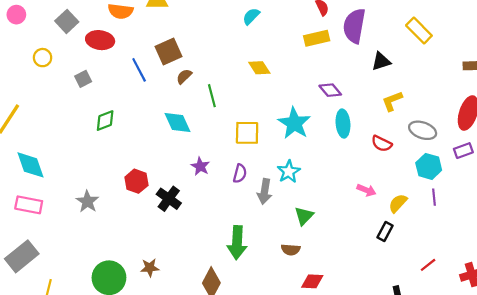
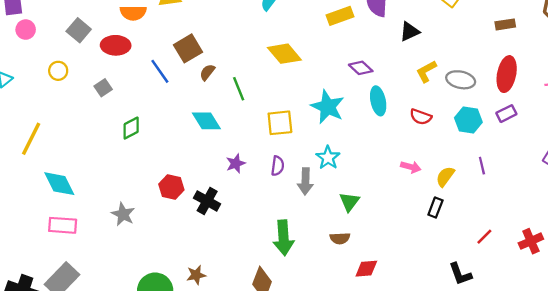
yellow diamond: (259, 68) -> (284, 54), size x1.4
gray ellipse: (423, 130) -> (461, 80), moved
purple star: (200, 166) -> (236, 163), turned 30
cyan hexagon: (429, 166) -> (468, 120), moved

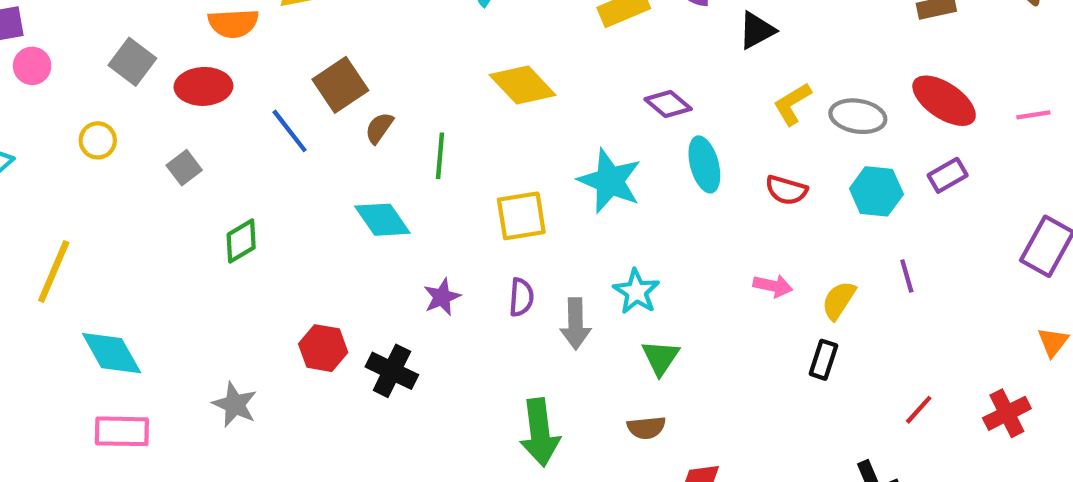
red ellipse: (507, 74) -> (944, 101), turned -64
green line: (239, 89) -> (440, 156), turned 30
cyan star: (328, 158) -> (636, 292), moved

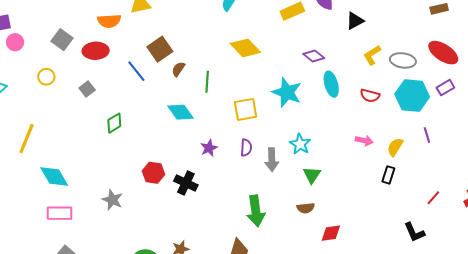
cyan hexagon: (876, 191) -> (412, 96), size x1.4

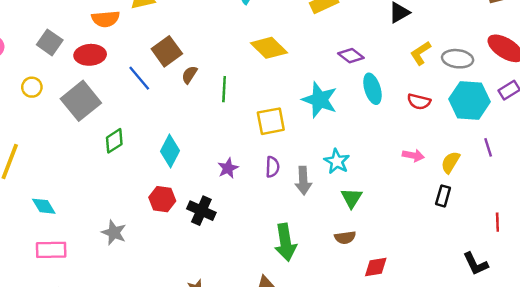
gray square: (87, 89) -> (81, 101), size x2.0
cyan diamond: (180, 112) -> (170, 151), moved, turned 64
cyan diamond: (54, 177) -> (44, 206), size x0.7
red line: (433, 198) -> (497, 222), turned -42

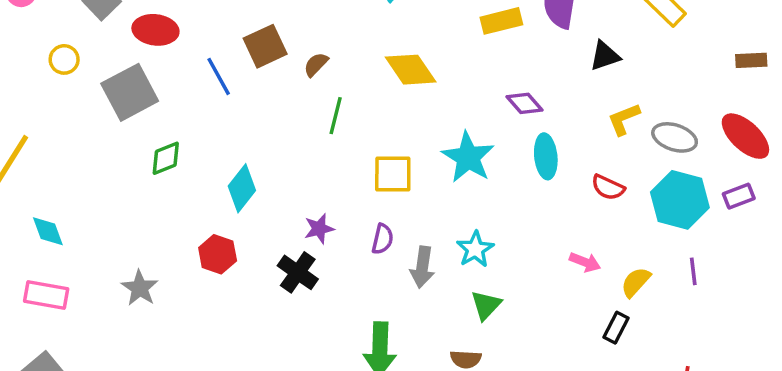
brown semicircle: (189, 75) -> (316, 64), moved
black cross: (201, 211) -> (298, 272), moved

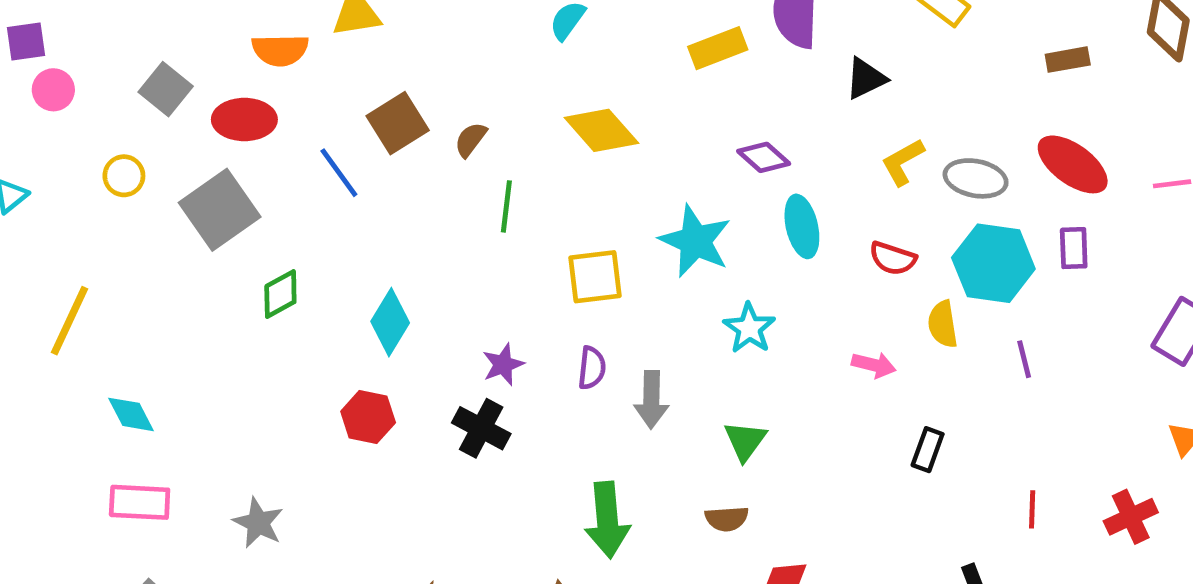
purple rectangle: (739, 196) -> (1074, 248), turned -64
cyan star: (475, 249) -> (749, 328), moved
yellow semicircle: (636, 282) -> (943, 324), moved, turned -44
gray star: (140, 288) -> (258, 523), moved

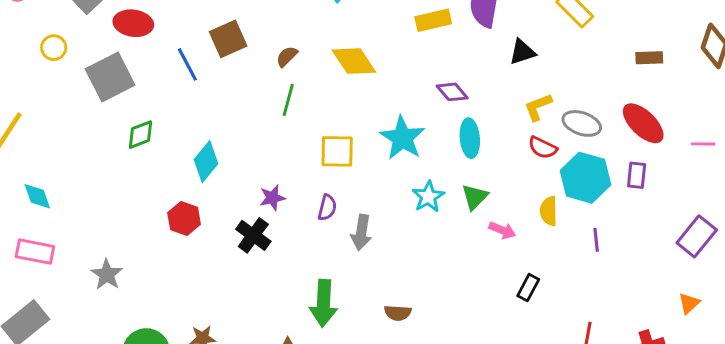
brown semicircle: (471, 140) -> (287, 56), moved
red semicircle: (893, 258) -> (543, 148), moved
green triangle: (745, 441) -> (475, 197), moved

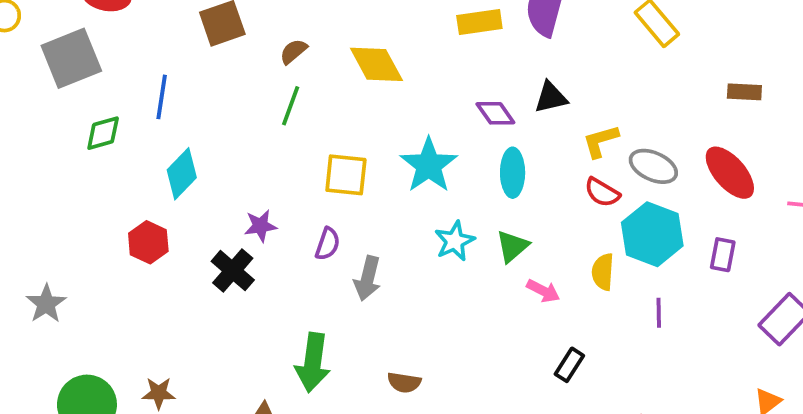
black triangle: (522, 52) -> (551, 97), moved
blue line: (187, 64) -> (162, 97), moved, turned 32
purple rectangle: (637, 175) -> (723, 255), moved

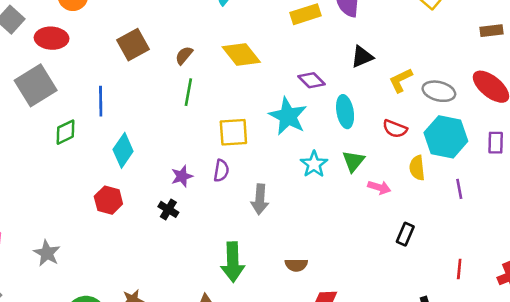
purple diamond: (495, 113) -> (312, 80), moved
red semicircle: (602, 192) -> (395, 129), moved
purple semicircle: (328, 244) -> (221, 171), moved
black cross: (233, 271) -> (168, 209), size x0.7

